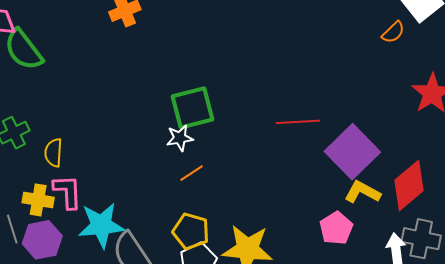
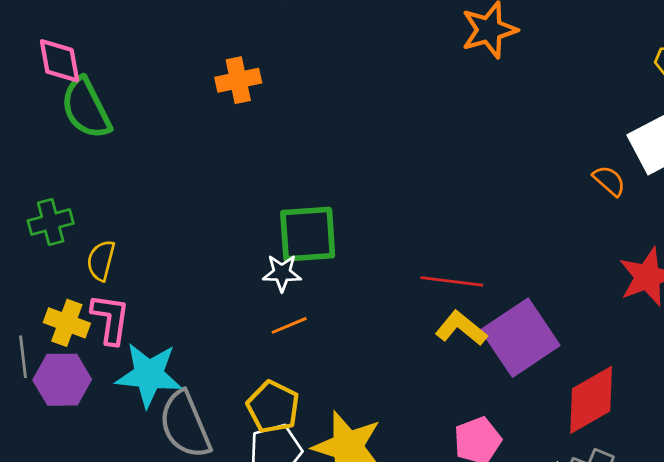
orange semicircle: (393, 32) -> (609, 181), turned -105
yellow L-shape: (362, 192) -> (461, 328), moved

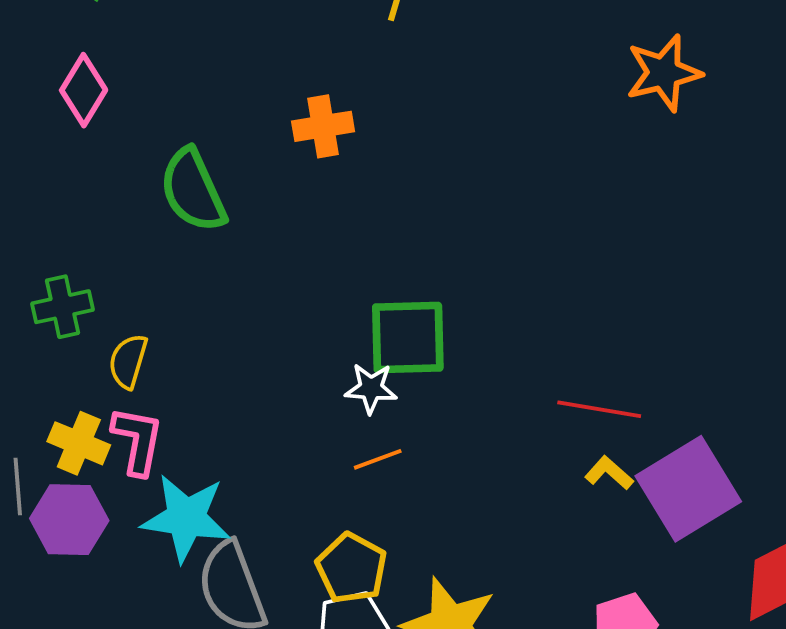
pink diamond: (60, 61) -> (84, 90), turned 39
green semicircle: (86, 108) -> (193, 190), moved
yellow L-shape: (461, 328) -> (609, 473), size x0.7

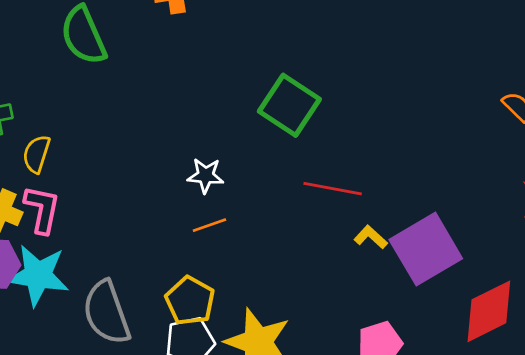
green square: (408, 338) -> (289, 105), moved, turned 34
red line: (599, 409) -> (333, 189), moved
cyan star: (186, 518) -> (38, 275), moved

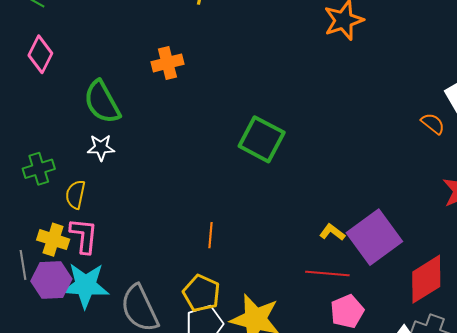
white star: (206, 176) -> (101, 148), moved
red line: (333, 189) -> (327, 273), moved
orange line: (209, 225) -> (210, 235), turned -60

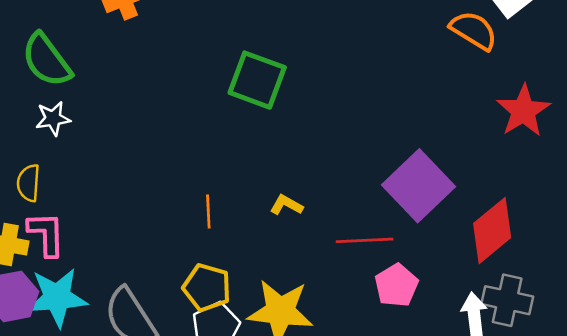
orange semicircle: (433, 124) -> (474, 30), size x1.5
yellow L-shape: (332, 232) -> (286, 205), moved

